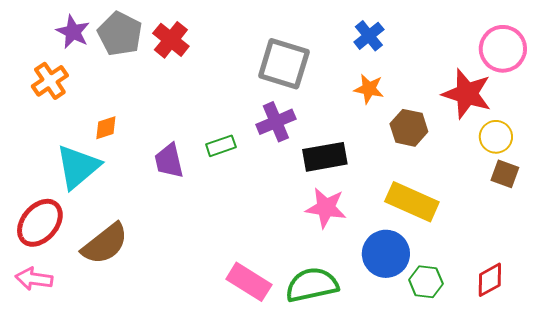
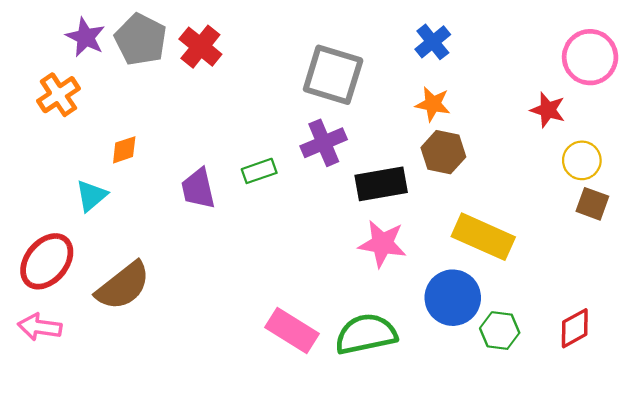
red star: (467, 94) -> (548, 110), size x0.6
brown hexagon: (409, 128) -> (443, 152), moved
cyan triangle: (78, 167) -> (91, 196), size x0.6

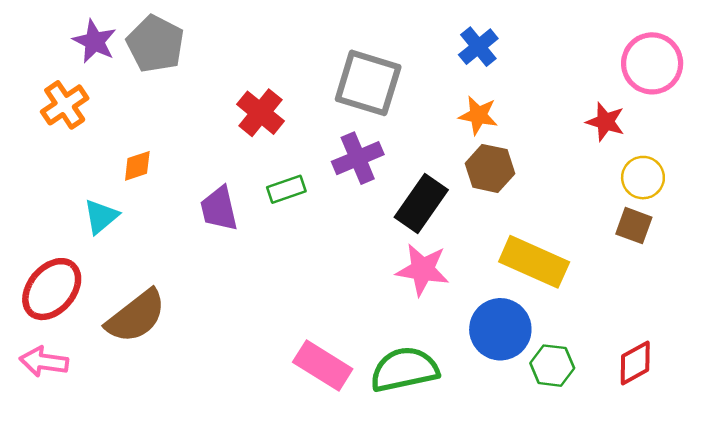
red cross: (200, 47) -> (260, 113), moved
black rectangle: (381, 184) -> (421, 203), turned -45
brown square: (592, 204) -> (634, 226), moved

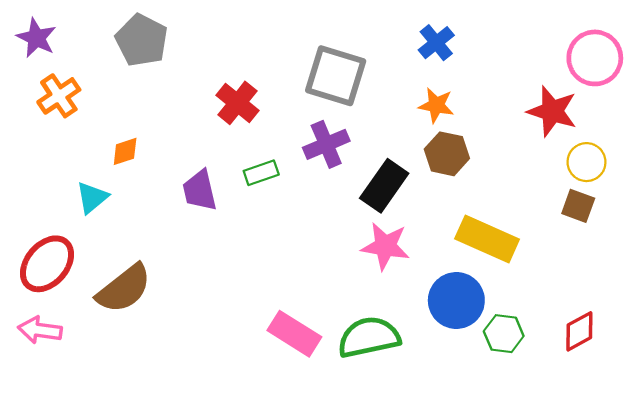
purple star: (94, 41) -> (36, 38), moved
red star: (605, 122) -> (552, 111), size x1.4

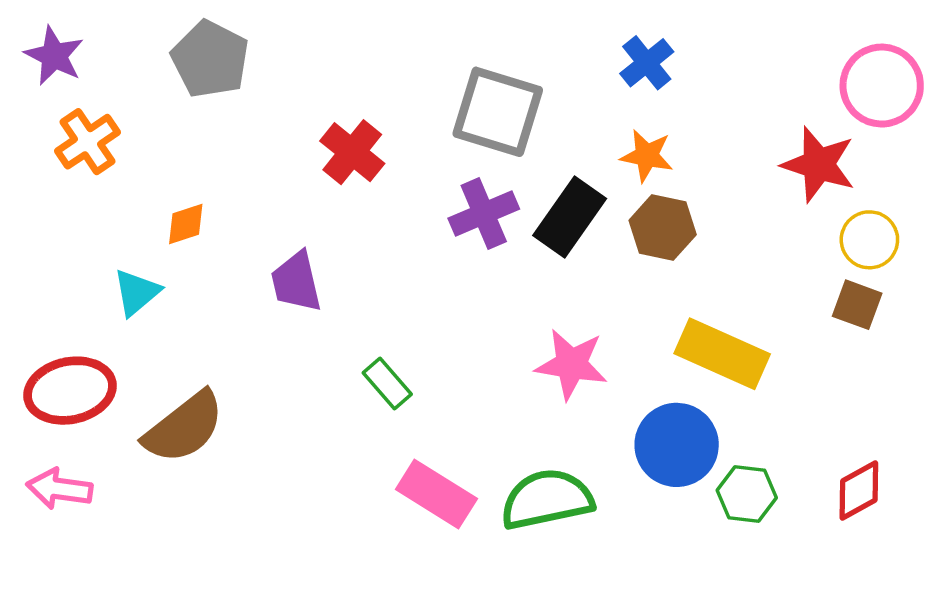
green rectangle: (261, 173) -> (387, 384), moved, turned 68
black rectangle: (384, 186) -> (570, 217), moved
red ellipse: (47, 264) -> (70, 391), turned 38

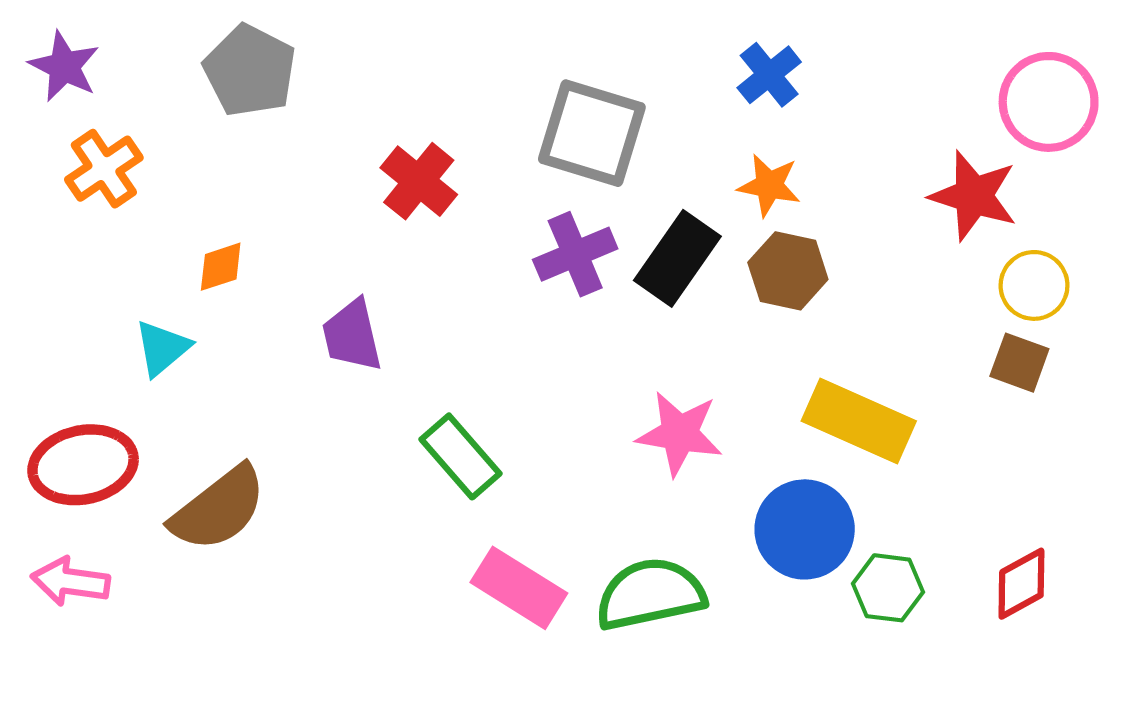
green rectangle: (387, 384) -> (460, 456), size x1.4

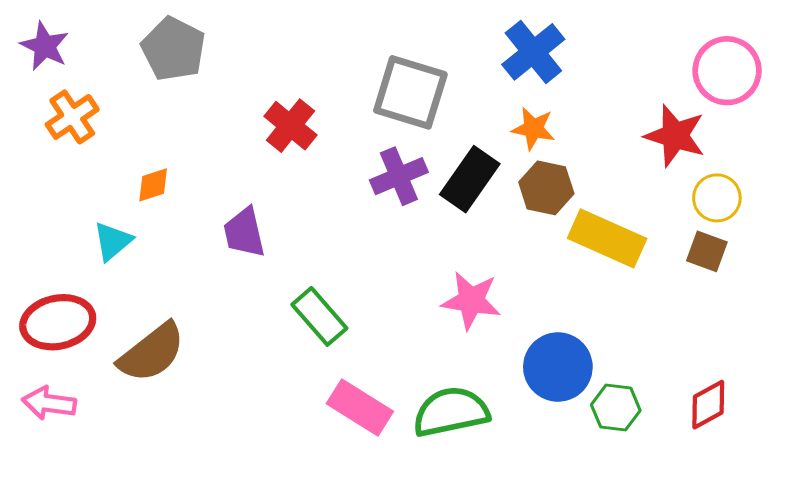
blue cross: (769, 75) -> (533, 52), size x1.4
yellow rectangle: (859, 421) -> (607, 238), moved

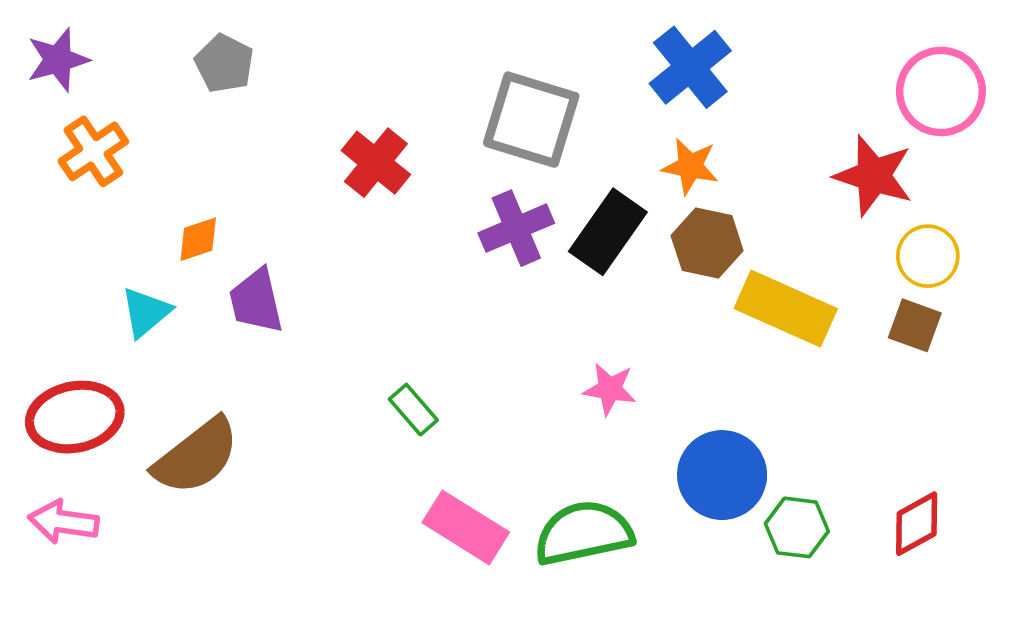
purple star: (45, 46) -> (58, 60), turned 30
gray pentagon: (173, 49) -> (224, 63), size x0.7
purple trapezoid: (244, 233) -> (256, 301), moved
pink star: (471, 301) -> (610, 389), size x0.7
green rectangle: (319, 316) -> (413, 410), size x0.7

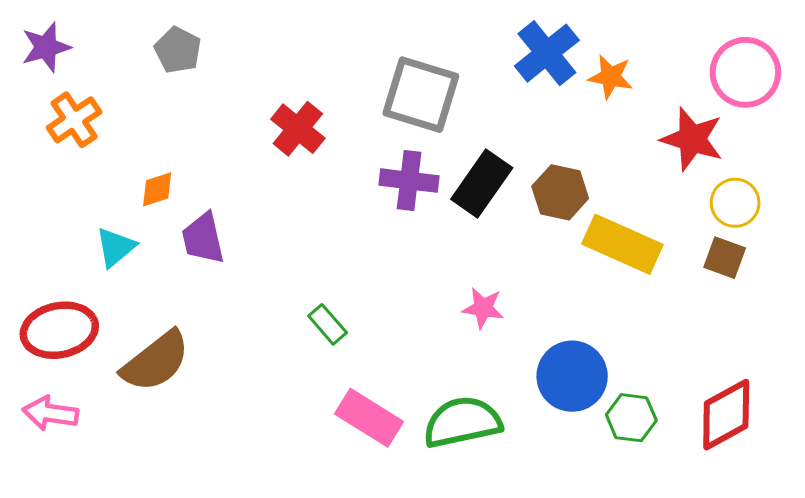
orange star: (690, 166) -> (611, 77), moved
purple cross: (516, 228) -> (409, 181), turned 30
red diamond: (917, 524) -> (726, 415), size x1.4

